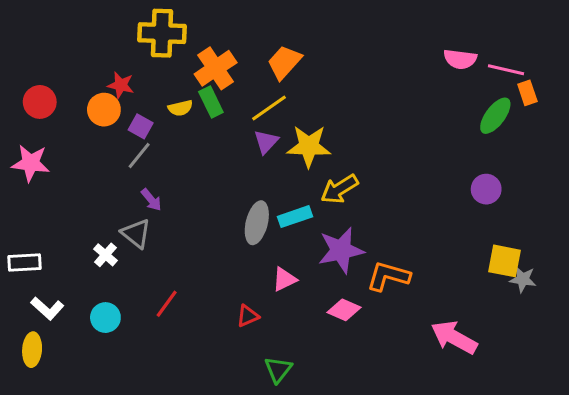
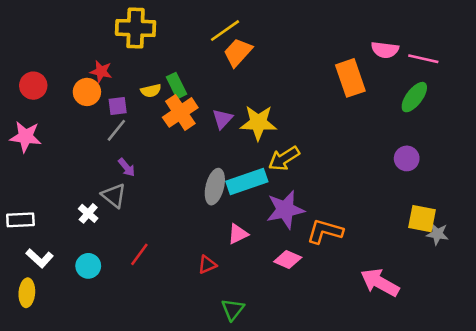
orange cross: (216, 68) -> (180, 112), moved
orange rectangle: (527, 93) -> (350, 78), moved, size x1.8
yellow line: (269, 108) -> (225, 31), moved
purple square: (141, 126) -> (118, 106), turned -36
cyan rectangle: (295, 217) -> (247, 181), size x1.4

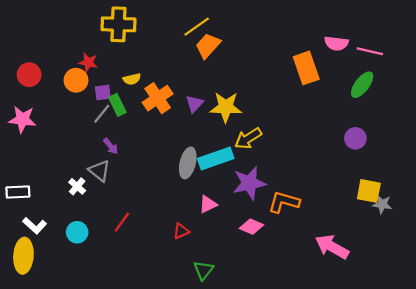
green rectangle: (176, 86) -> (117, 105), moved
yellow ellipse: (27, 293) -> (23, 256), size x1.4

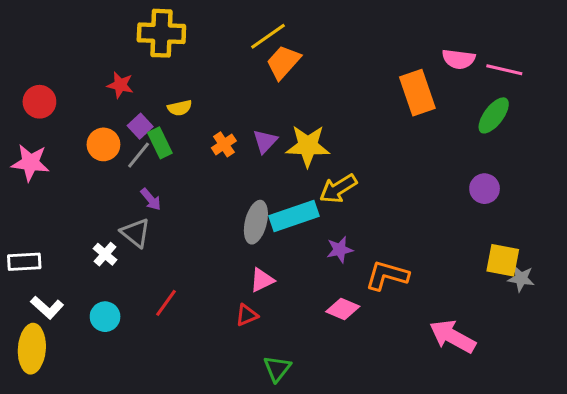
orange circle: (76, 80) -> (103, 144), moved
purple square: (103, 93) -> (140, 126), turned -36
orange cross: (158, 98) -> (224, 144), moved, size x0.6
purple star: (249, 183) -> (340, 250), size x0.6
pink triangle: (208, 204) -> (262, 280), moved

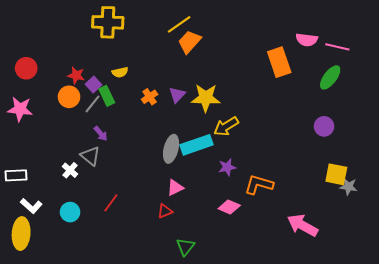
red star: (120, 85) -> (76, 75), moved

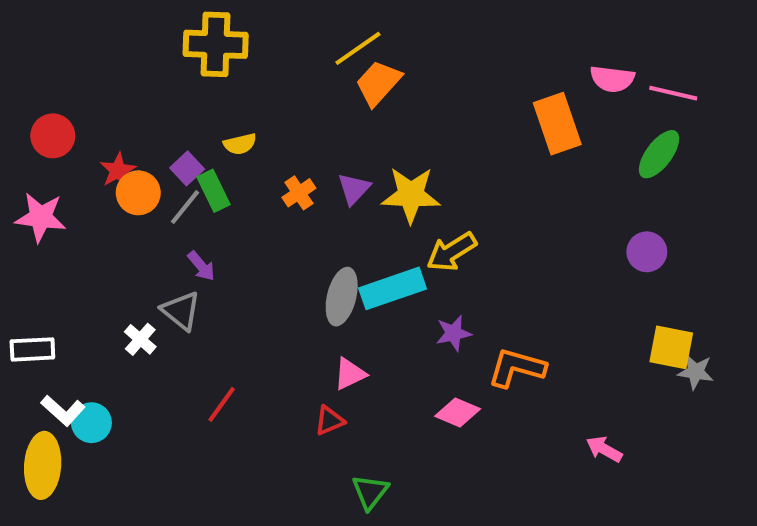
red star: (76, 75) -> (118, 170), moved, turned 30
cyan circle: (70, 212) -> (91, 423), moved
pink arrow: (303, 225) -> (604, 449), size x0.6

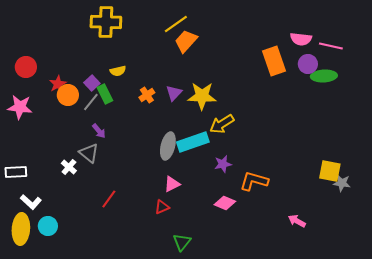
green ellipse: (659, 154) -> (324, 76), turned 50
purple circle: (647, 252) -> (308, 64), moved
cyan circle: (91, 423) -> (48, 226), moved

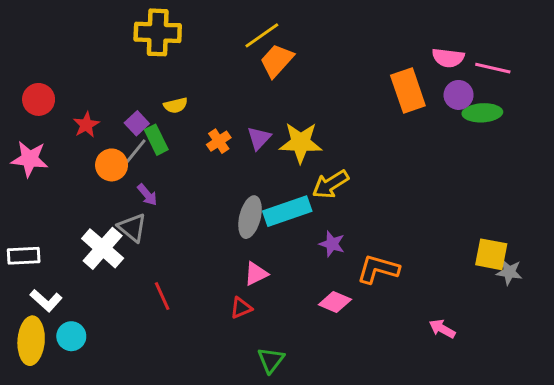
orange circle: (68, 95) -> (112, 165), moved
purple star: (223, 164) -> (332, 244), turned 30
white cross: (69, 167) -> (103, 248), size x1.8
red line: (109, 199) -> (162, 296), turned -60

